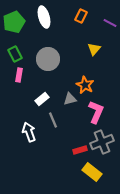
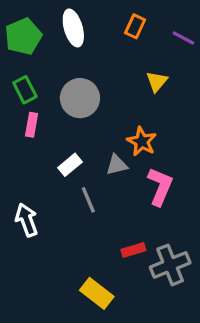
white arrow: (29, 132) -> (27, 220), moved
gray cross: (102, 142) -> (170, 265), moved
yellow rectangle: (92, 172) -> (97, 293), moved

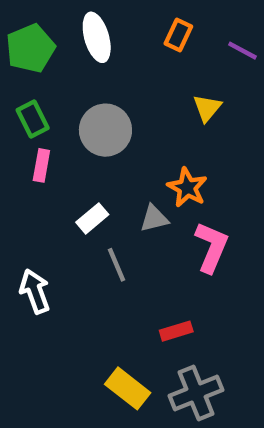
gray cross: (170, 265) -> (196, 393), moved

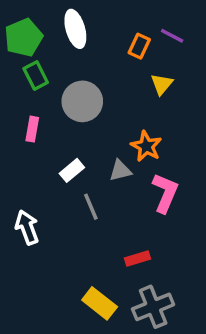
orange rectangle: (178, 35) -> (139, 46), moved
purple line: (242, 51) -> (172, 36), moved
green rectangle: (33, 119) -> (36, 76), moved

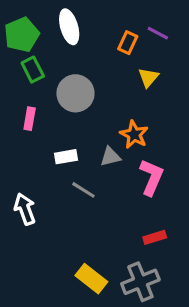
white rectangle: (72, 170) -> (66, 157), turned 30
gray line: (91, 207) -> (83, 190), turned -35
red rectangle: (138, 258) -> (155, 237), moved

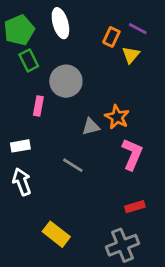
yellow triangle: (148, 77) -> (131, 55), moved
pink rectangle: (30, 119) -> (38, 106), moved
white rectangle: (66, 157) -> (20, 146), moved
gray triangle: (110, 157) -> (91, 127), moved
yellow rectangle: (91, 279) -> (56, 234), moved

